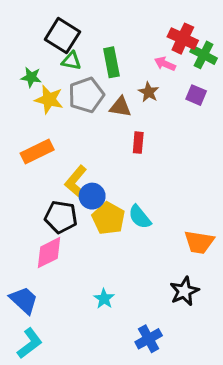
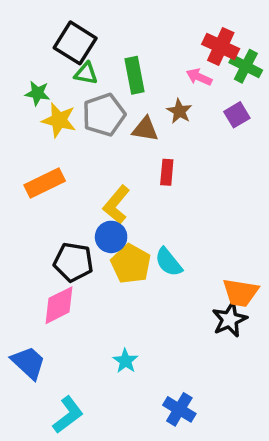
purple square: (196, 95) -> (237, 115), turned 36
yellow L-shape: (76, 181) -> (116, 205), moved
black star: (184, 291) -> (230, 320), moved
blue cross: (149, 339) -> (179, 409), turned -30
cyan L-shape: (30, 343) -> (68, 415), moved

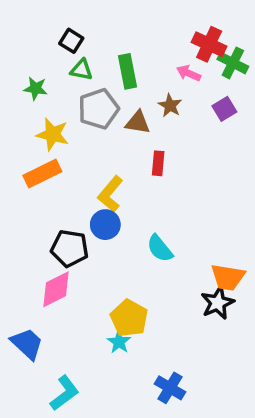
black square: (75, 43) -> (71, 41), size x0.6
yellow star: (59, 120) -> (53, 134), moved
yellow pentagon: (131, 264) -> (129, 318), moved

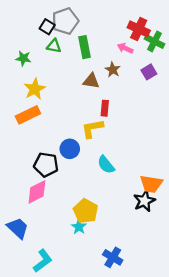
gray pentagon: (99, 109) -> (65, 21), moved
yellow star: (53, 134) -> (35, 89), turned 30
yellow L-shape: (110, 194) -> (92, 128), moved, turned 40

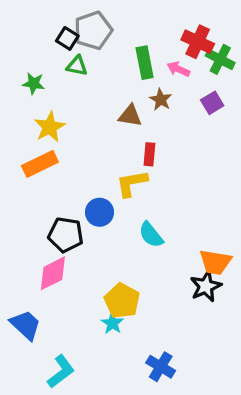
green rectangle: (84, 47) -> (145, 63), moved

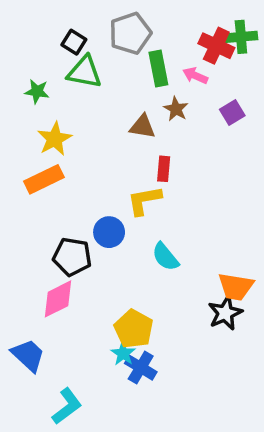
gray pentagon: (93, 30) -> (130, 33), moved
green cross: (220, 59) -> (241, 37), moved, turned -32
green triangle: (77, 66) -> (84, 72), size x1.5
blue cross: (161, 367) -> (141, 368), moved

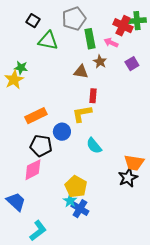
black square: (74, 42) -> (33, 21), moved
green star: (37, 91) -> (21, 68), moved
yellow star: (55, 139) -> (14, 80), moved
orange rectangle: (44, 179) -> (36, 116), moved

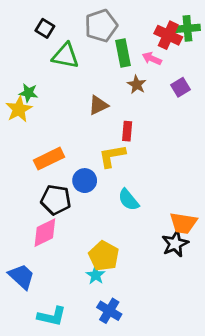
brown triangle: (81, 72) -> (98, 105), moved, turned -35
blue cross: (80, 209) -> (109, 311), moved
cyan L-shape: (38, 231) -> (52, 316), turned 50

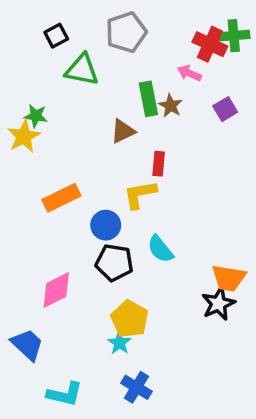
black square: (45, 28) -> (56, 36), turned 30
green rectangle: (123, 53) -> (148, 99), moved
black pentagon: (56, 200) -> (114, 263), moved

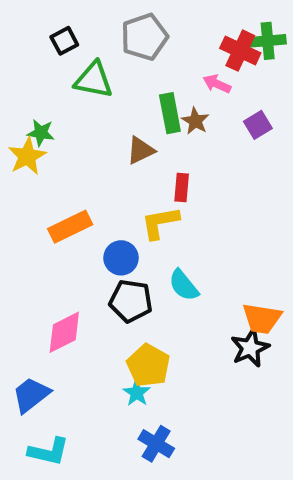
blue trapezoid: (27, 345) -> (31, 395), turned -81
cyan L-shape: (65, 394) -> (49, 452), moved

